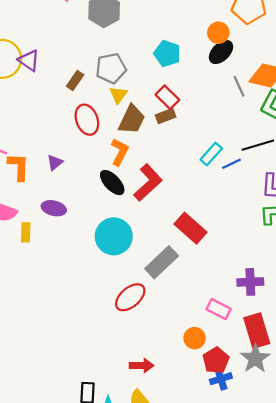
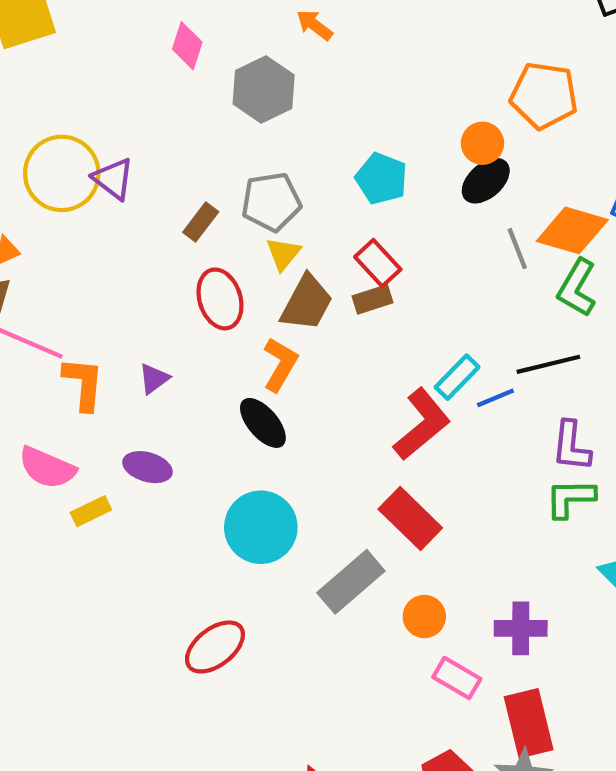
red L-shape: (148, 183) -> (422, 424), moved
yellow rectangle: (26, 232) -> (91, 511), turned 60
red ellipse: (130, 297) -> (215, 647), moved
orange circle: (195, 338) -> (424, 616), moved

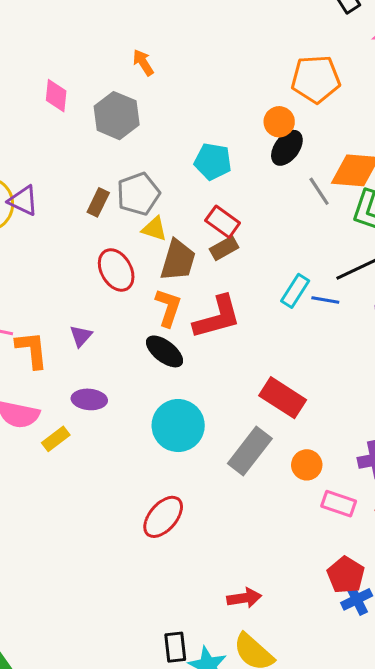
orange arrow: (314, 25) -> (143, 63), turned 32
brown rectangle: (201, 222) -> (98, 202), moved
yellow triangle: (283, 254) -> (154, 229), turned -40
blue line: (495, 398) -> (325, 300), turned 44
red L-shape: (422, 424) -> (217, 317), moved, turned 36

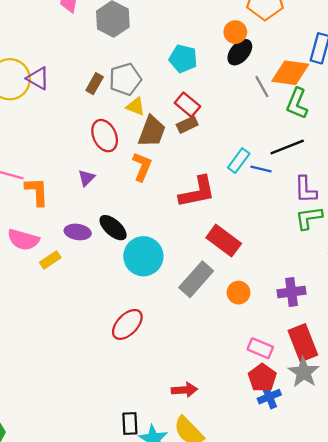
red L-shape: (217, 317) -> (197, 192), moved
purple triangle: (81, 336) -> (86, 178), moved
black ellipse: (165, 351) -> (113, 228), moved
pink rectangle: (339, 504) -> (260, 348), moved

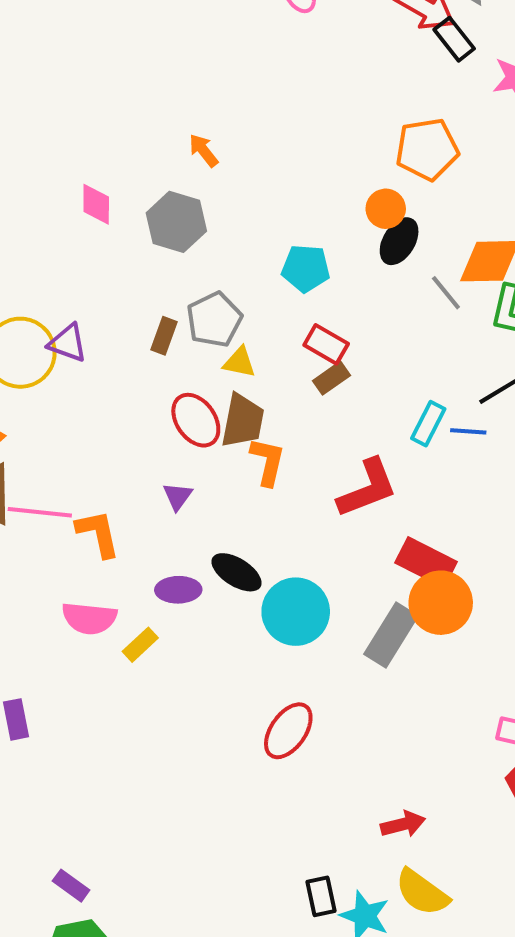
brown trapezoid: (152, 131) -> (243, 421), moved
orange circle: (238, 293) -> (441, 603), moved, size x1.6

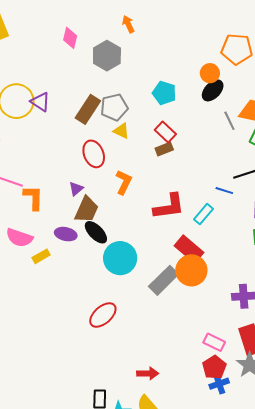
brown rectangle: (164, 336) -> (88, 109), size x1.6
brown trapezoid: (243, 421) -> (87, 210), moved
cyan rectangle: (428, 424) -> (204, 214), moved

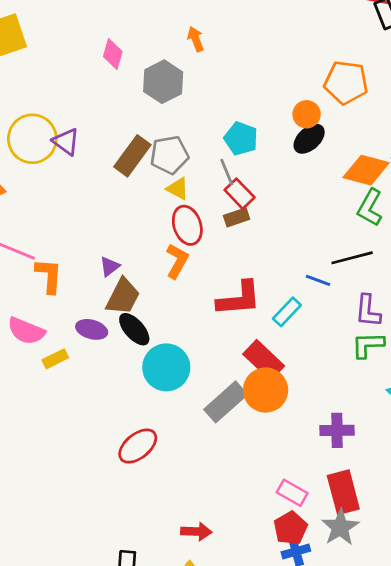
gray line: (229, 121) -> (227, 172), moved
red ellipse: (94, 154) -> (187, 225), moved

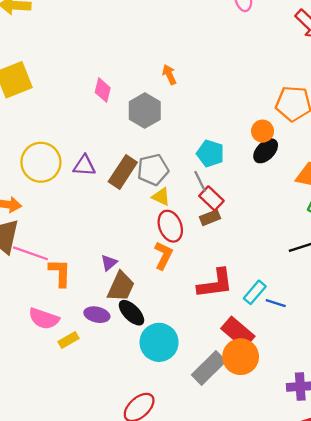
purple triangle: (66, 142) -> (84, 166), moved, turned -30
blue line: (318, 280) -> (276, 303), moved

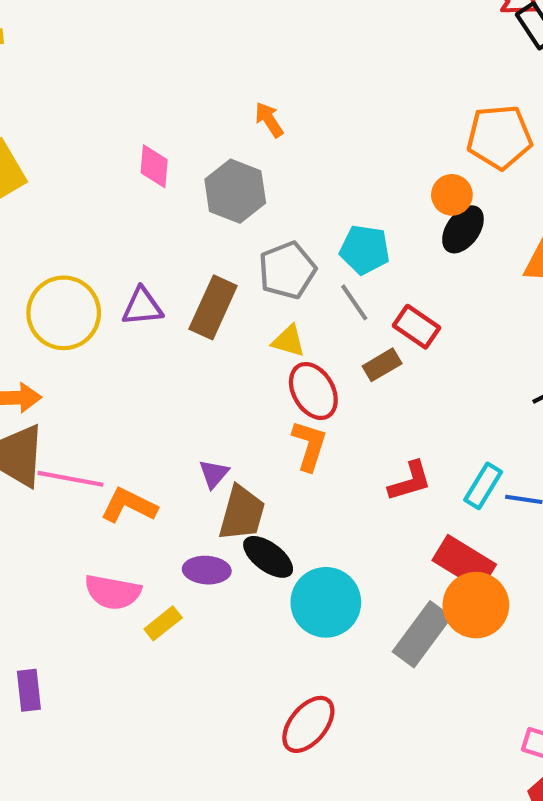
gray pentagon: (153, 170) -> (287, 270), moved
red rectangle: (211, 198) -> (417, 327), moved
orange L-shape: (60, 273) -> (129, 505), turned -56
red L-shape: (215, 284) -> (410, 481), size x0.7

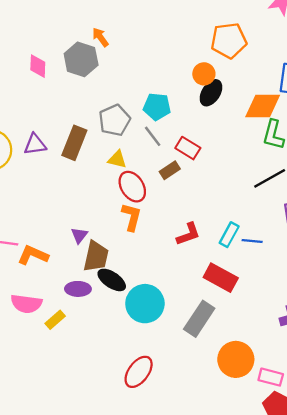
gray hexagon: (235, 191) -> (81, 59), moved
orange circle: (476, 605) -> (236, 359), moved

